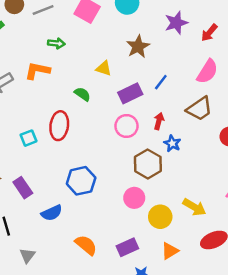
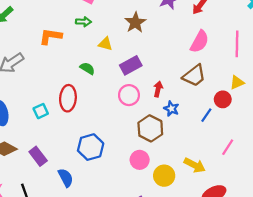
green arrow: (56, 43) -> (83, 22), moved
orange L-shape: (37, 71) -> (51, 36), moved
blue line: (161, 82) -> (206, 115), moved
blue semicircle: (52, 213) -> (66, 178), turned -90

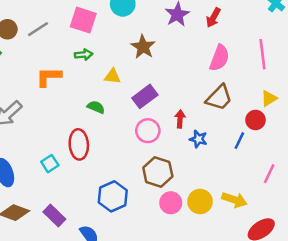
brown hexagon: (150, 128) -> (158, 172), moved
yellow circle: (164, 176) -> (200, 201), moved

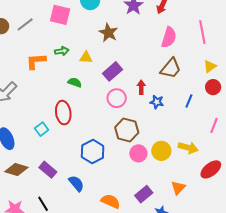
green arrow: (84, 55) -> (62, 51), moved
red circle: (255, 120) -> (213, 87), moved

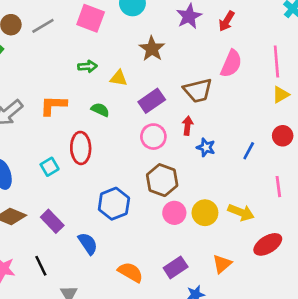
orange L-shape: (36, 61) -> (53, 105), moved
yellow triangle: (210, 66) -> (281, 95), moved
brown trapezoid: (171, 68) -> (198, 90), moved, turned 30
pink line: (214, 125) -> (278, 187), turned -35

